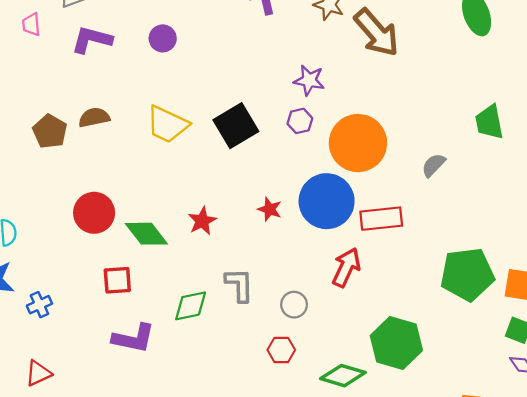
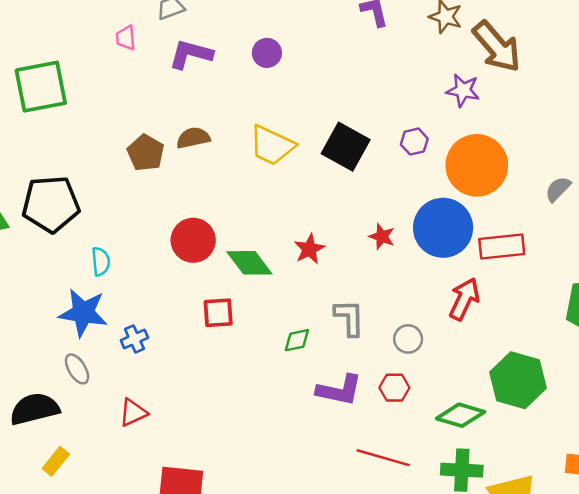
purple star: (309, 80) -> (463, 90), moved
black square: (236, 126) -> (346, 147), turned -30
green diamond: (191, 306) -> (297, 340), size x0.7
purple L-shape: (134, 338) -> (339, 390), moved

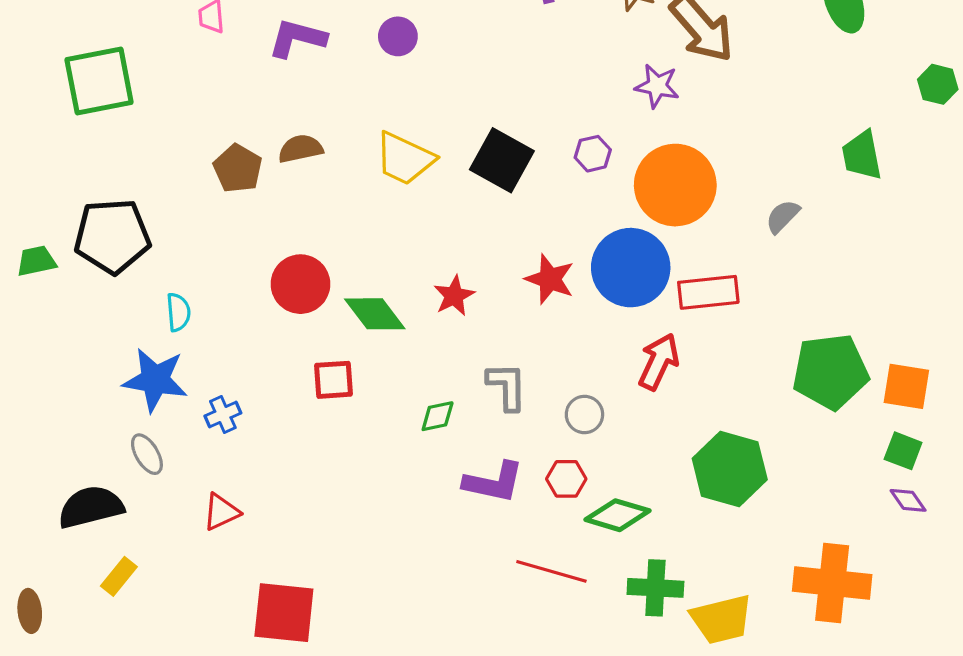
red star: (382, 237) -> (550, 279), size x1.4
green diamond: (461, 415) -> (617, 515), moved

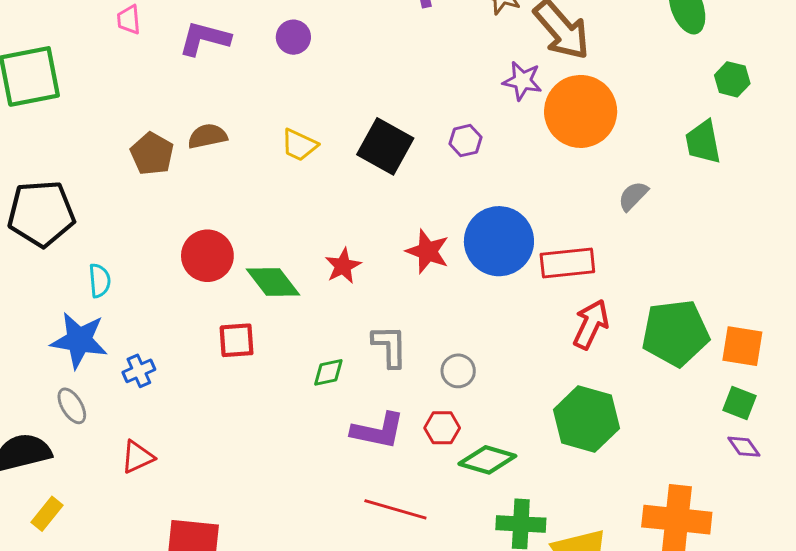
green hexagon: (938, 84) -> (732, 79), moved
yellow trapezoid: (404, 159) -> (299, 145), size x0.7
orange circle: (675, 185) -> (581, 111), moved
red arrow: (659, 362) -> (591, 324), moved
red line: (551, 571) -> (395, 509), moved

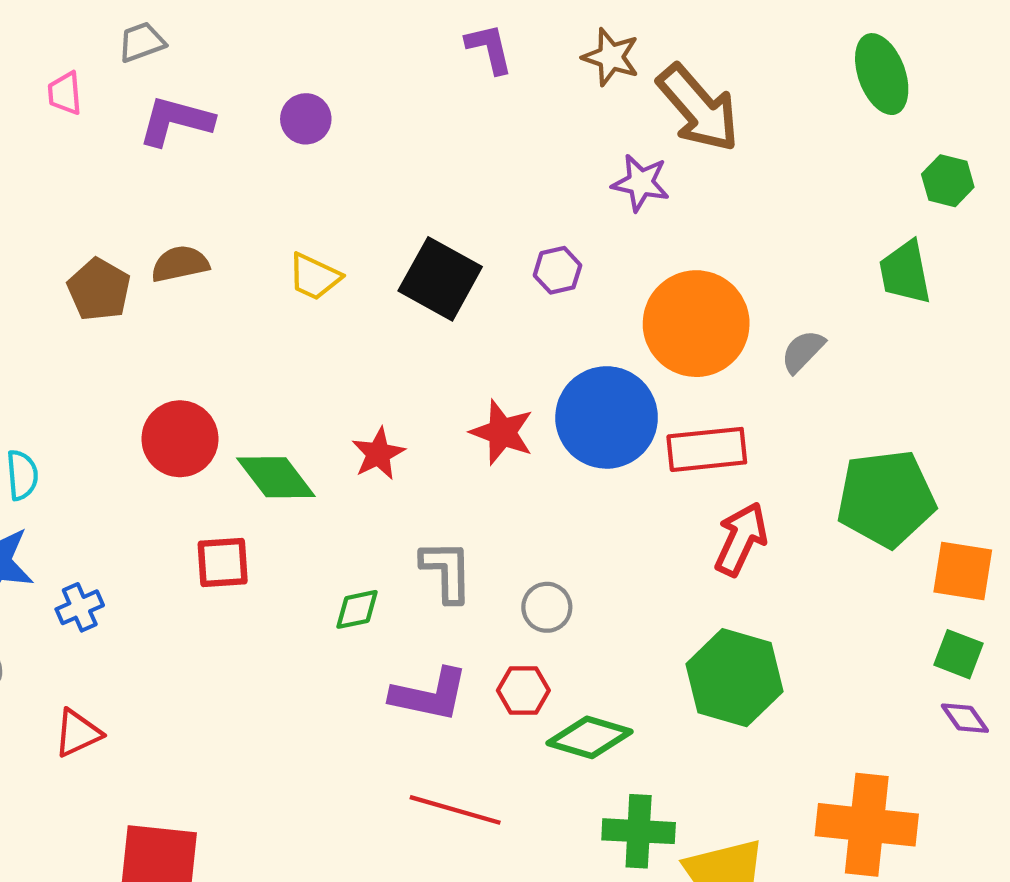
orange circle: (581, 111) -> (696, 324), moved
green pentagon: (675, 333) -> (886, 499), moved

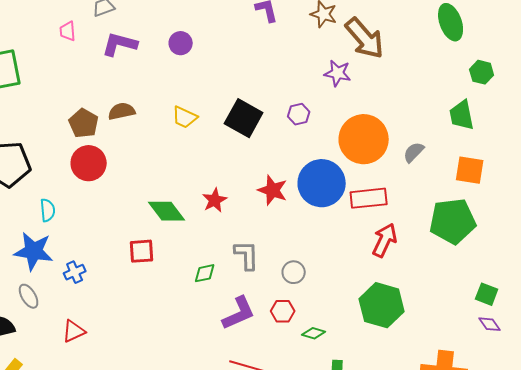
red circle: (180, 439) -> (89, 163), moved
orange square: (963, 571) -> (470, 170), moved
purple L-shape: (430, 695) -> (239, 313), turned -36
green diamond: (589, 737) -> (314, 333), size x0.6

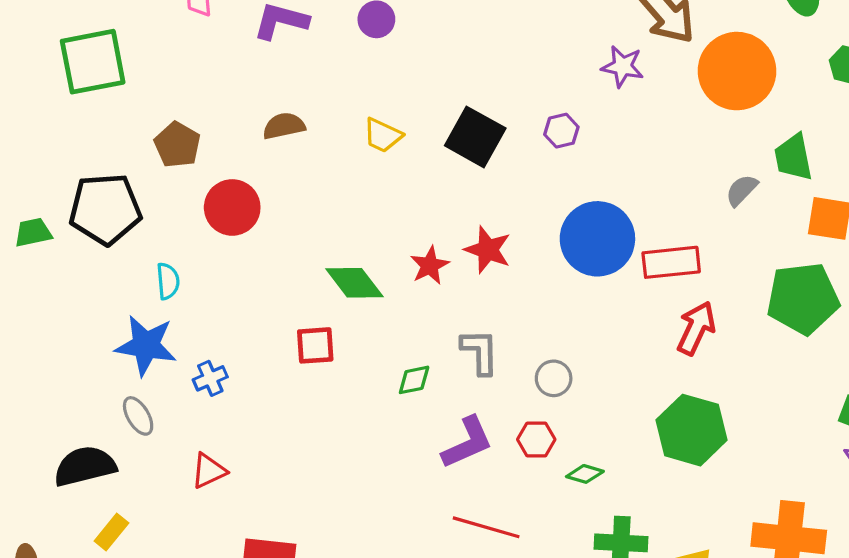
green trapezoid: (462, 115) -> (793, 157), moved
brown pentagon: (84, 123) -> (177, 145), moved
orange circle: (364, 139) -> (737, 71), moved
red star: (273, 190) -> (488, 250), moved

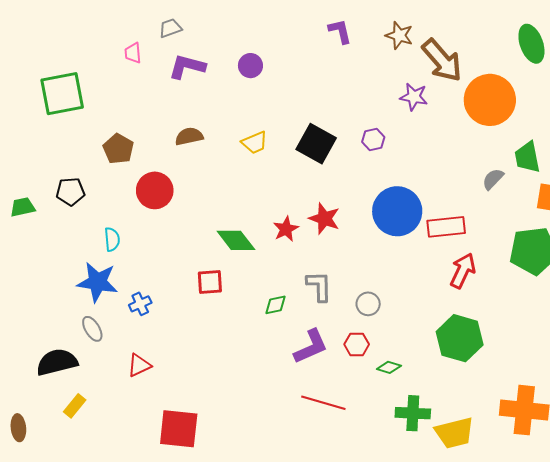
yellow trapezoid: (383, 135) -> (255, 143), turned -48
black pentagon: (105, 209) -> (70, 191), size x0.6

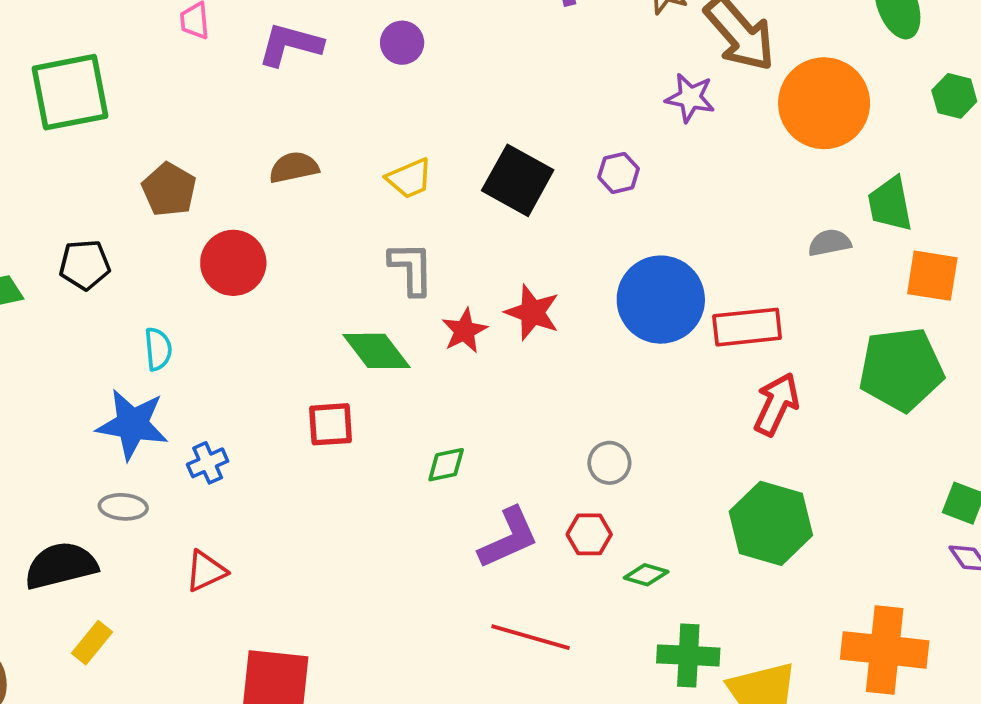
gray semicircle: (493, 179) -> (830, 243), turned 35
gray L-shape: (319, 286) -> (411, 268), moved
gray ellipse: (92, 329) -> (123, 507), turned -55

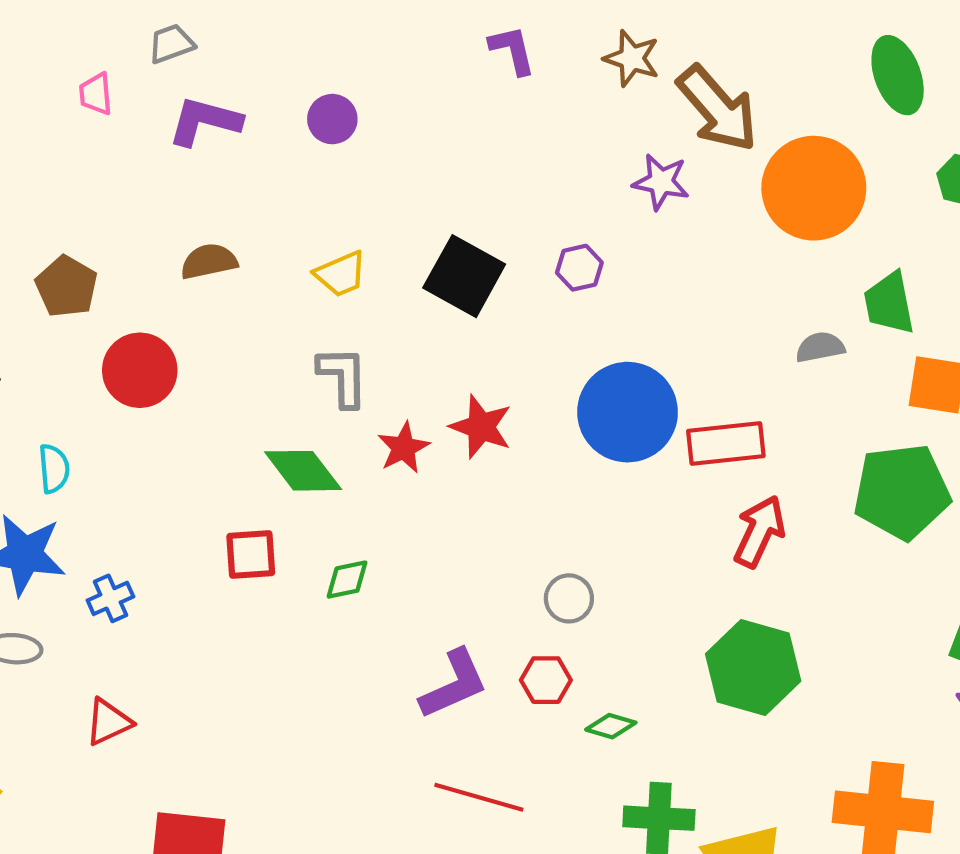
green diamond: (446, 465) -> (347, 580), moved

